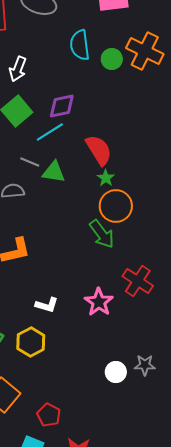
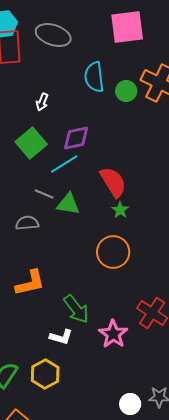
white arrow: (18, 69) -> (42, 102), moved, size x0.7
orange circle: (116, 206) -> (113, 252), moved
green arrow: (102, 234) -> (76, 309), moved

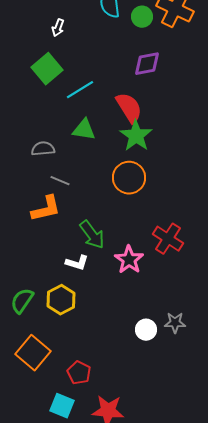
purple diamond: (76, 138) -> (147, 64), moved
gray line: (44, 194) -> (60, 181), moved
green star: (120, 210) -> (136, 136), size x1.8

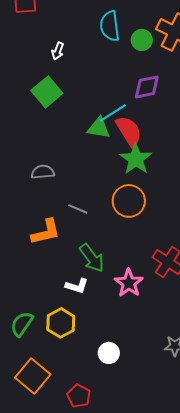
cyan line: (80, 90) -> (113, 113), moved
green triangle: (84, 130) -> (99, 128), moved
gray line: (60, 181) -> (78, 209), moved
white circle: (146, 330) -> (109, 353), moved

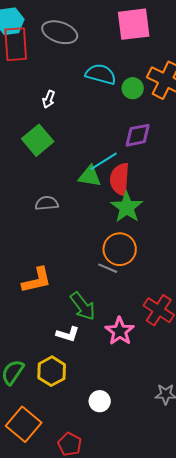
cyan semicircle: (110, 26) -> (101, 74), turned 112
red semicircle: (129, 131) -> (120, 179), turned -144
gray semicircle: (43, 172) -> (47, 203), moved
gray line: (78, 209) -> (108, 268), moved

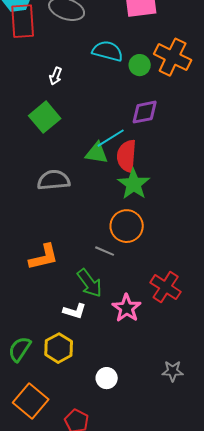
gray semicircle: (47, 203) -> (54, 180), size x1.4
gray line: (108, 268) -> (105, 251), moved

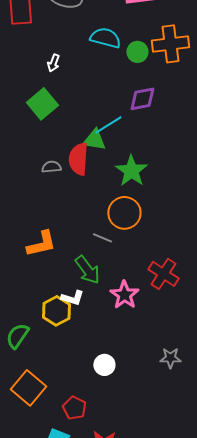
orange cross: (173, 57) -> (170, 44), turned -33
red semicircle: (127, 156) -> (78, 159), moved
gray semicircle: (54, 180) -> (51, 167), size x0.6
yellow hexagon: (59, 348) -> (56, 311), moved

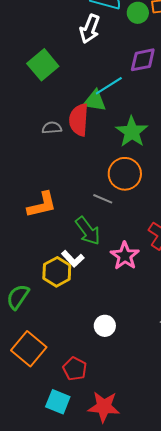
white arrow: (53, 63) -> (90, 29), moved, size x1.6
white L-shape: (72, 298) -> (73, 259), turned 30

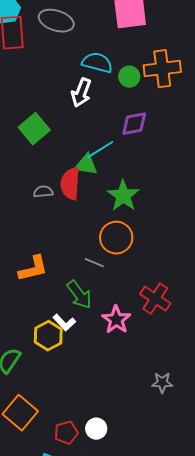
white circle: (105, 326) -> (96, 429), moved
red pentagon: (75, 369) -> (66, 433), turned 30

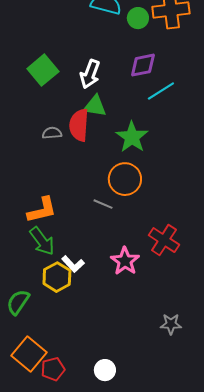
white arrow: (81, 93) -> (90, 74), moved
cyan line: (100, 150) -> (161, 91), moved
green arrow: (79, 295) -> (42, 241), moved
red pentagon: (66, 433) -> (53, 369), moved

